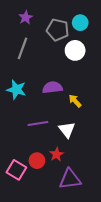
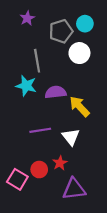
gray pentagon: (58, 30) -> (61, 31), turned -30
gray line: (23, 48) -> (37, 61), moved, turned -30
cyan star: (16, 90) -> (26, 86), moved
yellow arrow: (75, 101) -> (79, 106), size x1.5

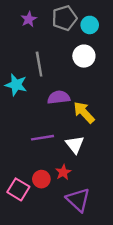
gray pentagon: (61, 31) -> (64, 18), moved
cyan star: (26, 86) -> (16, 85), moved
purple triangle: (74, 189) -> (78, 200), turned 50

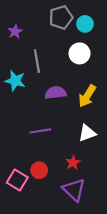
purple star: (29, 19) -> (15, 32), moved
yellow arrow: (84, 112) -> (87, 96), moved, turned -105
white triangle: (75, 145) -> (87, 133), moved, turned 48
red star: (63, 172) -> (73, 163), moved

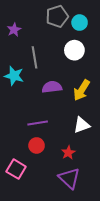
red circle: (39, 170) -> (37, 145), moved

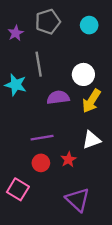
gray pentagon: (57, 16) -> (48, 22), moved
white circle: (74, 50) -> (83, 74), moved
red star: (68, 153) -> (68, 159), moved

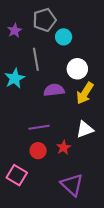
cyan circle: (89, 25) -> (64, 37), moved
cyan star: (16, 85) -> (15, 78), turned 30

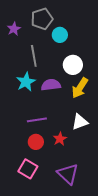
cyan star: (15, 78) -> (26, 82), moved
pink square: (17, 175) -> (28, 169), moved

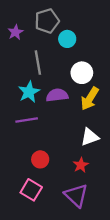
purple line: (37, 120) -> (27, 120), moved
red star: (60, 139) -> (81, 165), moved

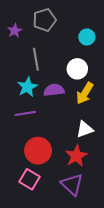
cyan circle: (67, 39) -> (87, 37), moved
red circle: (40, 159) -> (38, 151), size x1.6
red star: (81, 165) -> (76, 156), size x1.5

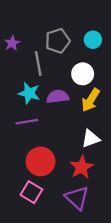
gray pentagon: (44, 20) -> (58, 41), moved
purple star: (15, 31) -> (12, 43), moved
cyan star: (27, 87) -> (29, 93), turned -30

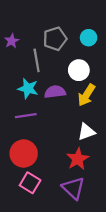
red circle: (41, 161) -> (24, 154), moved

